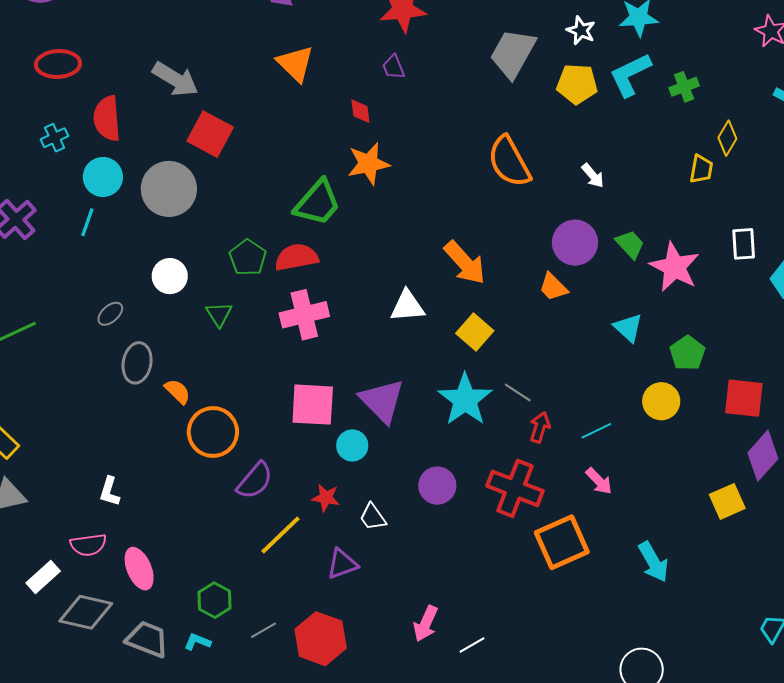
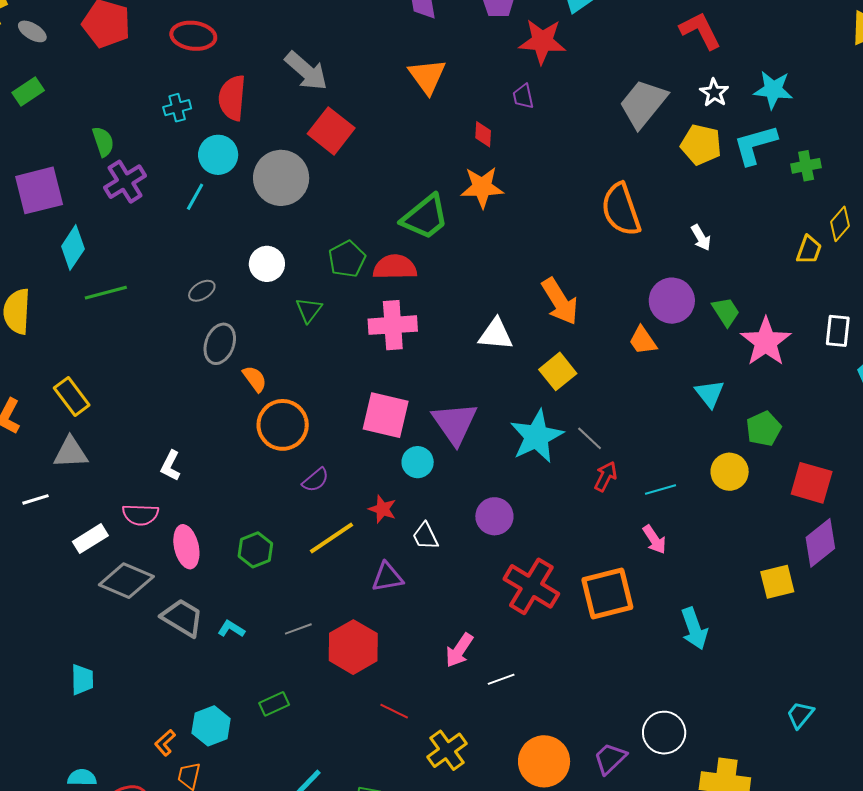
purple semicircle: (255, 481) -> (316, 480), size x0.7
red cross: (515, 488) -> (531, 586), moved
green hexagon: (215, 600) -> (255, 550), moved

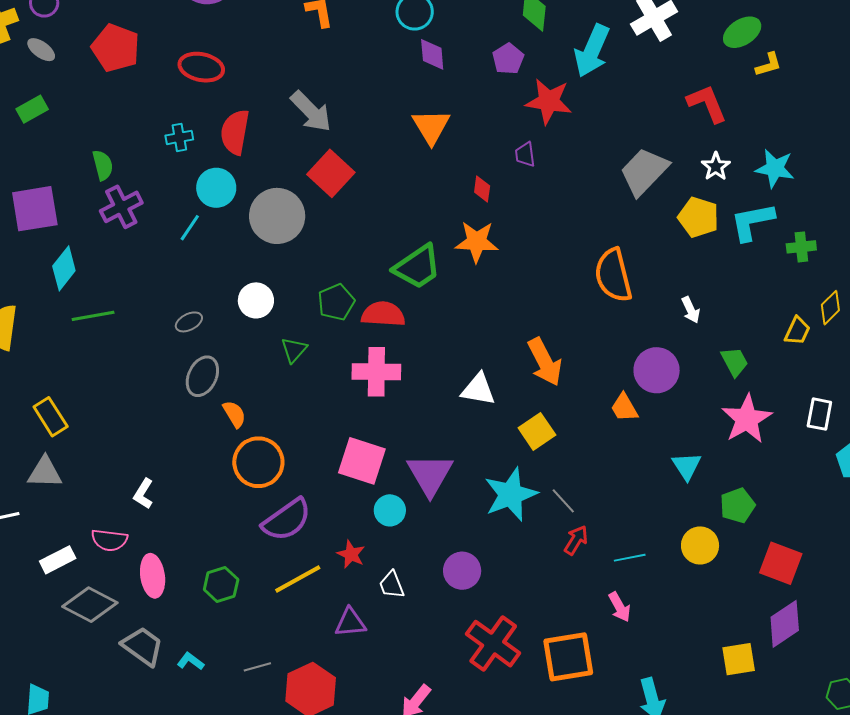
green trapezoid: (726, 312) -> (735, 362), moved
purple semicircle: (316, 480) -> (287, 520), size x1.8

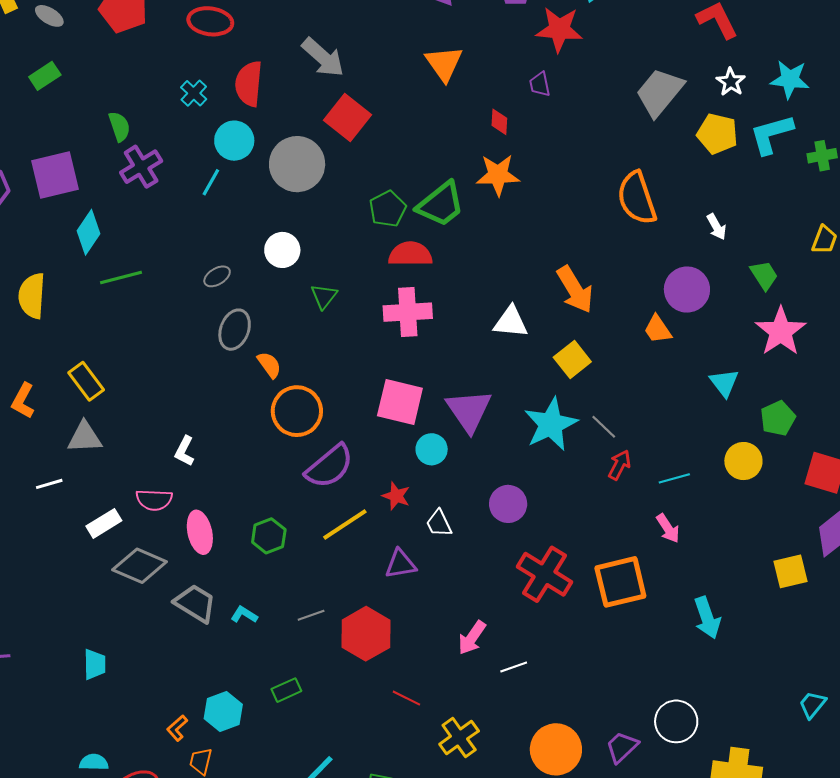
cyan cross: (179, 137) -> (194, 93), turned -32
green pentagon: (336, 302) -> (388, 209), moved

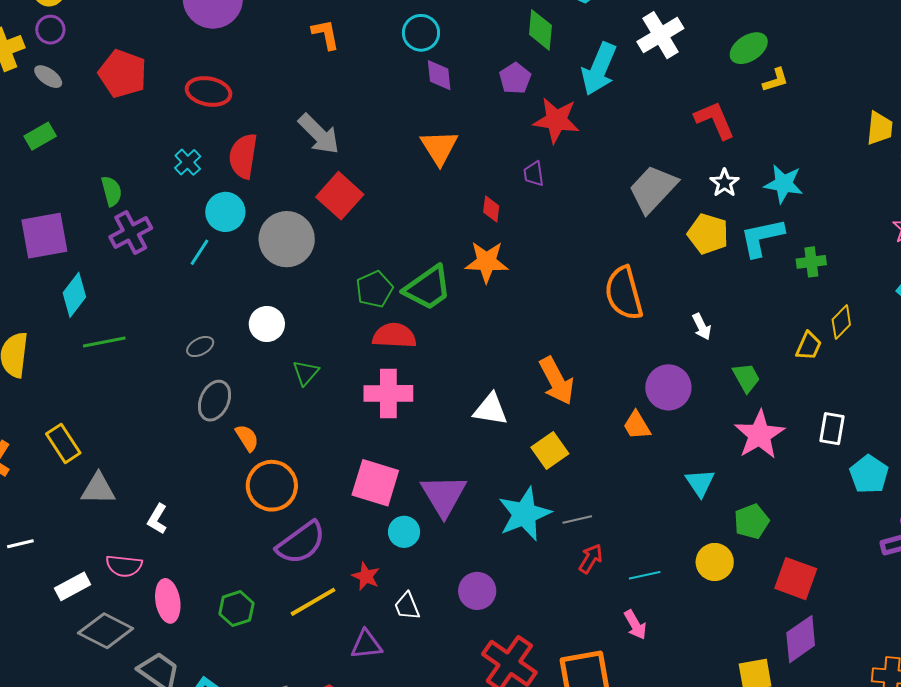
gray line: (604, 427) -> (577, 520), turned -60
gray triangle: (85, 437) -> (98, 489), moved

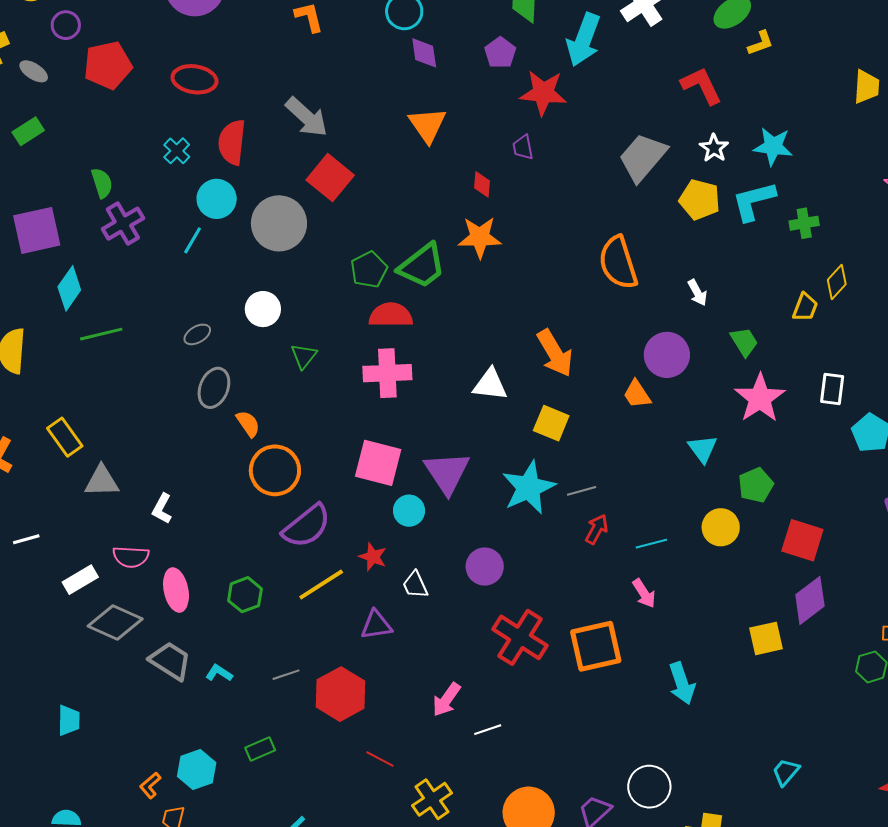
purple circle: (50, 30) -> (66, 25), moved
red pentagon: (123, 74) -> (108, 65), turned -30
yellow square: (550, 451) -> (551, 423), turned -30

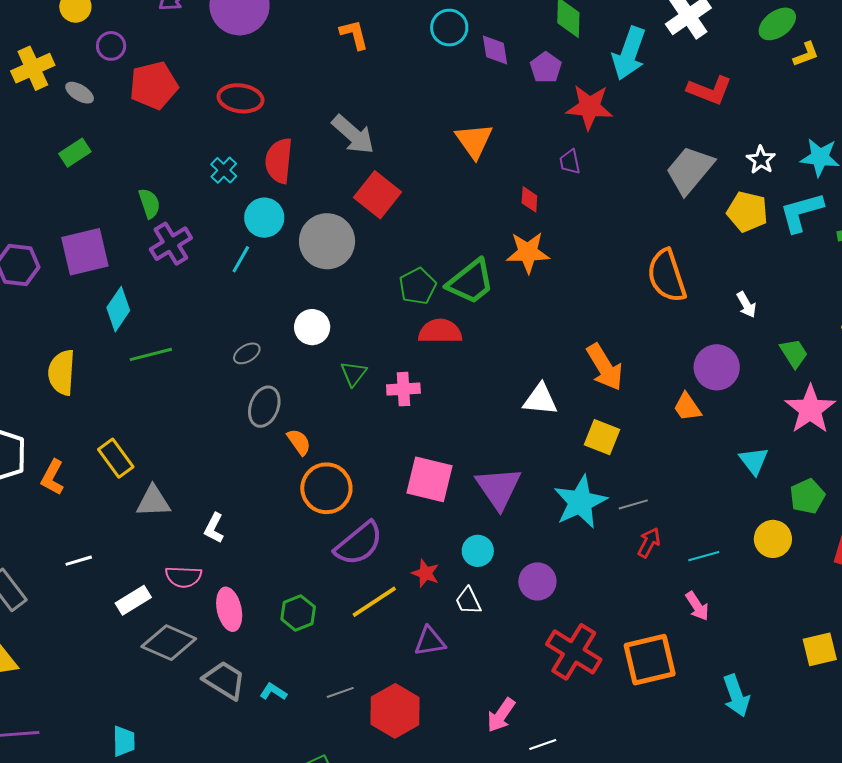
purple diamond: (424, 53) -> (495, 50), moved
red L-shape: (701, 86) -> (710, 90), moved, turned 138
pink cross: (387, 373) -> (403, 389), moved, size x0.7
cyan circle: (409, 511) -> (478, 551), moved

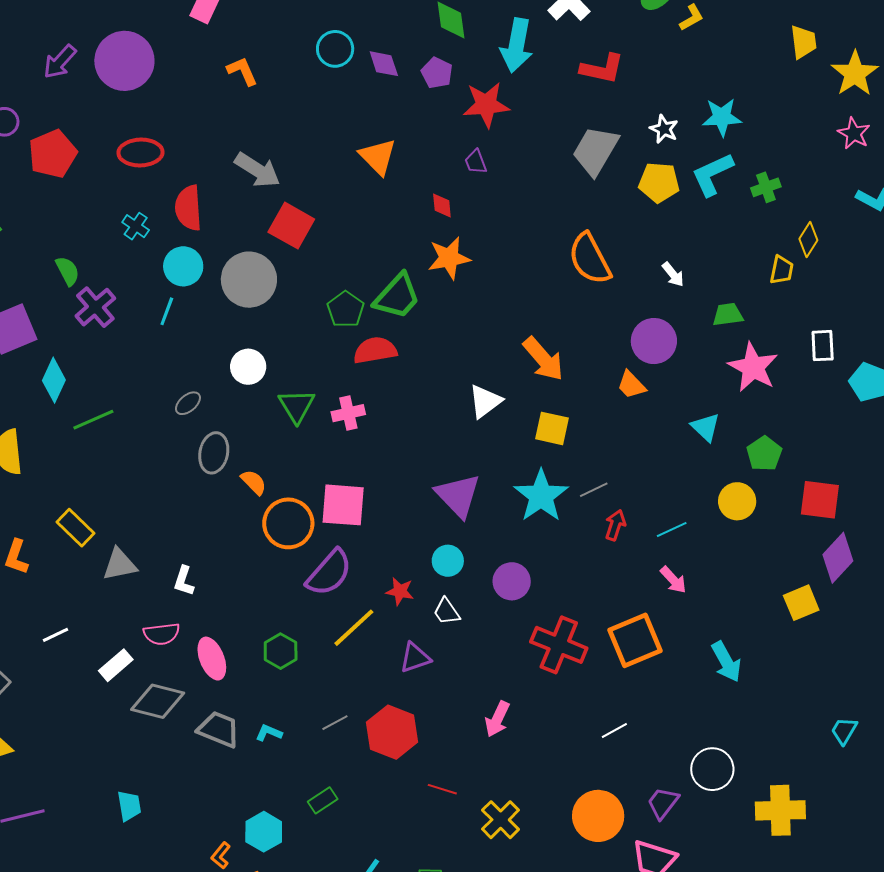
green trapezoid: (794, 353) -> (728, 315), turned -56
green triangle: (354, 374) -> (297, 406), size x1.4
white triangle: (540, 399) -> (485, 401), turned -33
pink square: (430, 479) -> (343, 505), moved
white line: (543, 745) -> (614, 730), moved

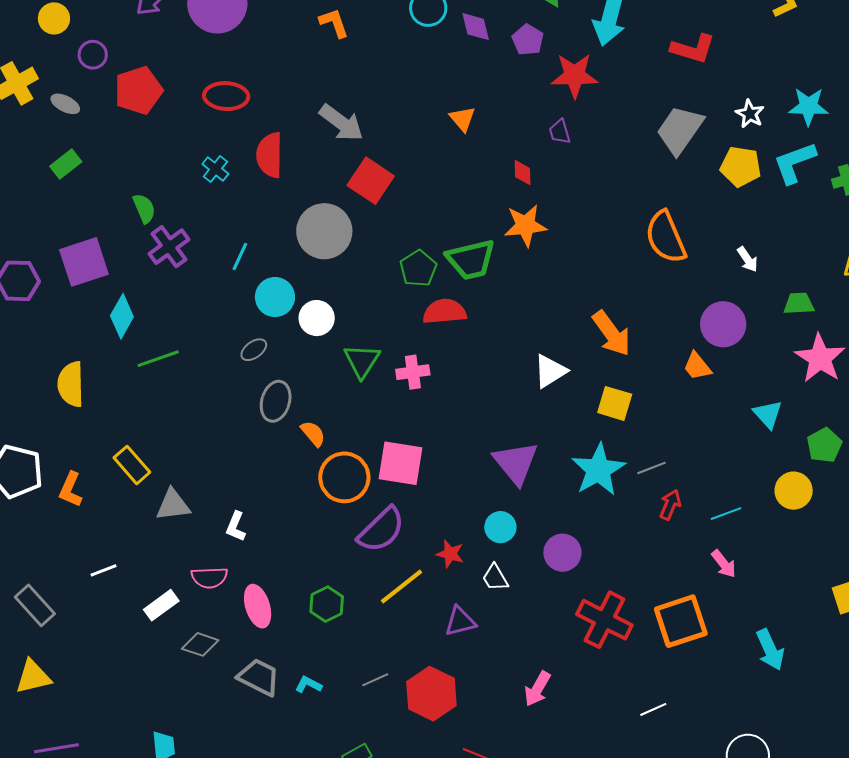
orange triangle: (378, 157) -> (462, 119), size x0.7
cyan circle: (183, 266) -> (275, 297), moved
green trapezoid: (397, 296) -> (471, 260), turned 30
gray diamond: (158, 701) -> (200, 644), size x0.7

